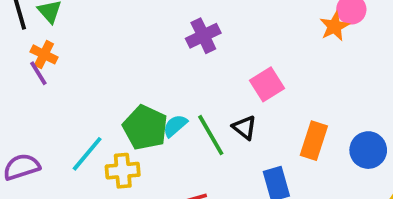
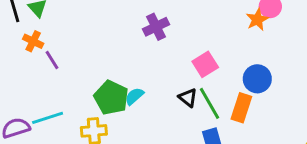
purple line: (38, 73) -> (52, 60), moved
green line: (211, 135) -> (210, 103), moved
blue circle: (368, 150) -> (257, 79), moved
cyan line: (87, 154) -> (48, 118), moved, turned 32

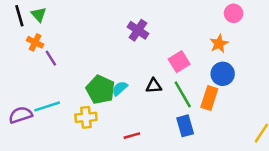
orange star: (257, 20) -> (219, 44), moved
purple cross: (156, 27) -> (138, 30), turned -30
black triangle: (188, 98) -> (154, 86), moved, turned -42

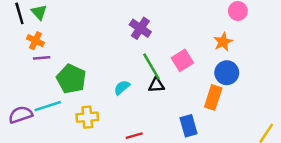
purple line: (51, 58) -> (42, 58), moved, turned -63
green pentagon: (100, 90) -> (71, 79), moved
green line: (183, 94) -> (151, 67), moved

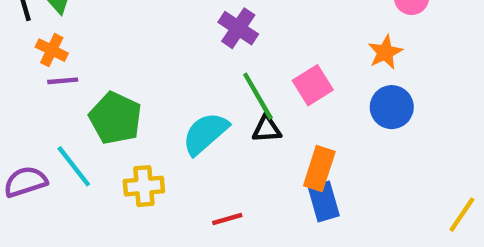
cyan semicircle: (122, 88) -> (205, 133), size x1.6
orange rectangle: (213, 97) -> (319, 169), moved
cyan line: (48, 106) -> (74, 166), turned 70

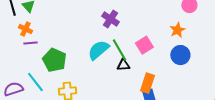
cyan semicircle: (205, 133) -> (98, 50), moved

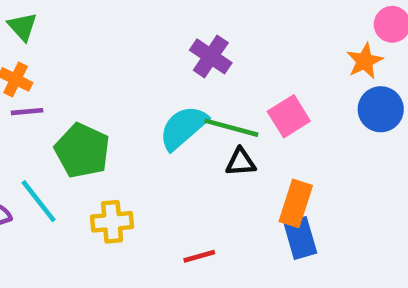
orange star: (177, 30) -> (365, 61), moved
green line: (119, 50) -> (231, 128), turned -45
blue circle: (180, 55) -> (381, 109), moved

